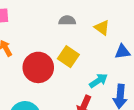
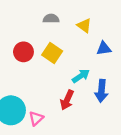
red circle: (38, 67) -> (23, 52), moved, size x0.7

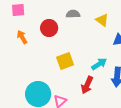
red circle: (23, 52) -> (49, 28), moved
yellow square: (52, 53) -> (65, 61), moved, turned 36

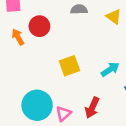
red circle: (49, 28) -> (39, 26), moved
red arrow: (87, 85) -> (92, 108), moved

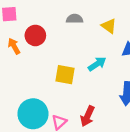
yellow square: (69, 66) -> (65, 75), turned 30
cyan arrow: (110, 69) -> (97, 64), moved

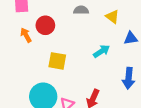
yellow square: (65, 75) -> (57, 61), moved

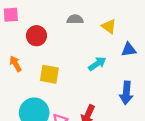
orange arrow: (26, 35) -> (15, 64), moved

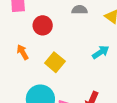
yellow square: (49, 74) -> (55, 62), turned 30

